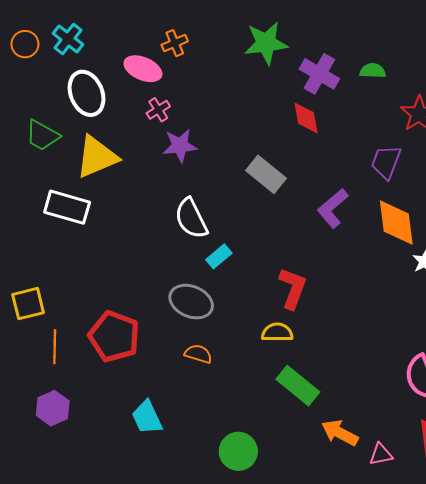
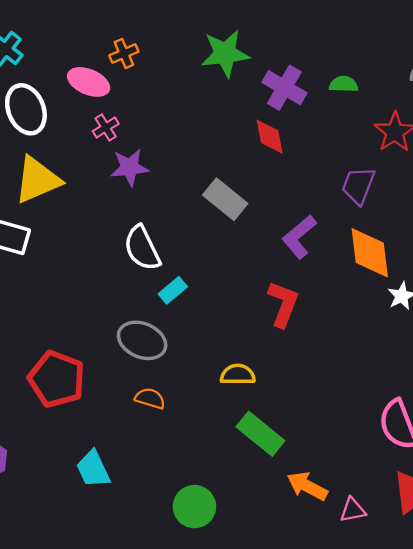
red L-shape: (293, 288) -> (283, 304), moved

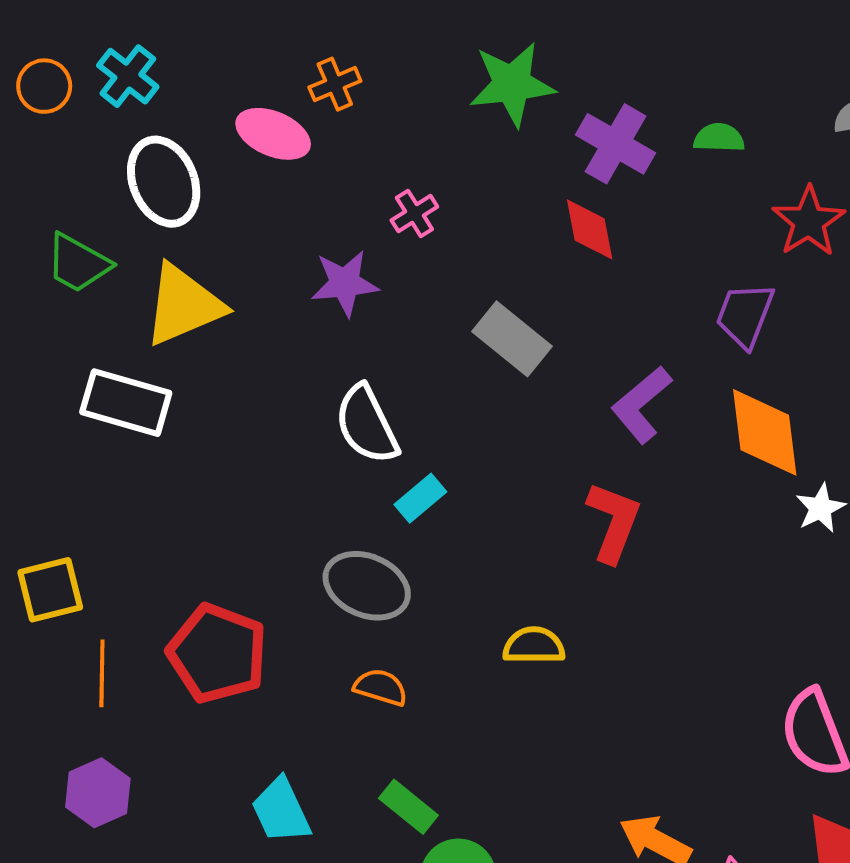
pink cross: (106, 127) -> (414, 213), moved
green rectangle: (260, 434) -> (408, 807), moved, size x0.7

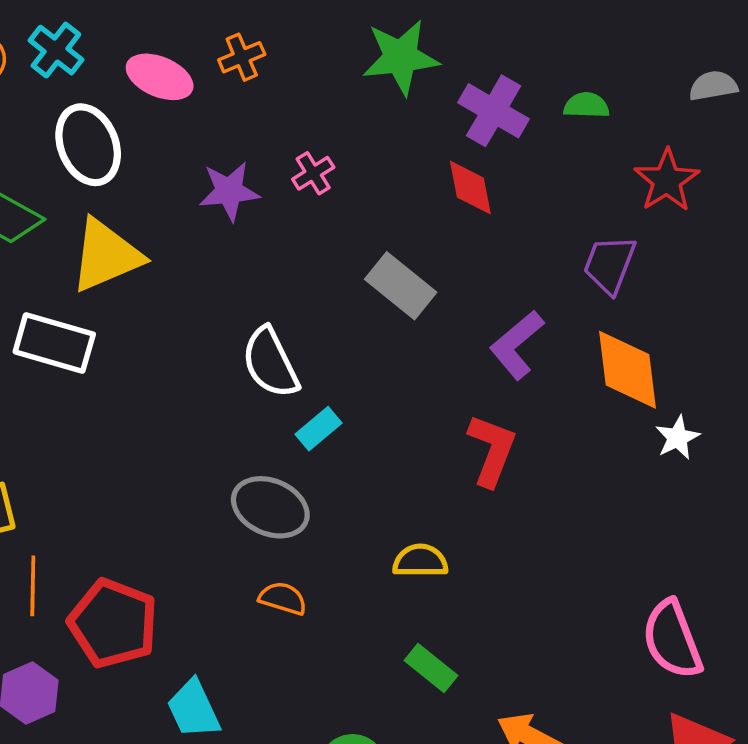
pink ellipse: (273, 134) -> (160, 77), moved
purple star: (345, 283) -> (229, 191), moved
red pentagon: (217, 653) -> (113, 623), moved
green rectangle: (408, 807) -> (431, 668), moved

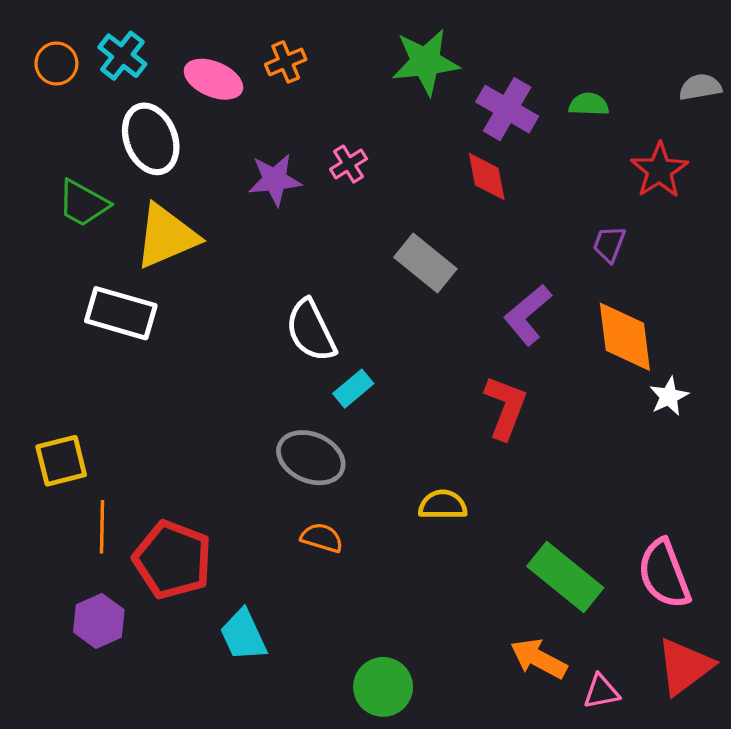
purple trapezoid: (610, 264) -> (609, 244), size x0.7
green rectangle: (431, 668) -> (565, 577), moved, size x1.6

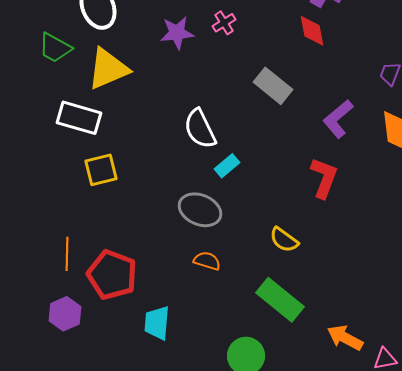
yellow square: (61, 461) -> (101, 170), moved
yellow semicircle: (443, 505) -> (284, 240), turned -144
green rectangle: (565, 577) -> (280, 300), moved
cyan trapezoid: (243, 635) -> (157, 323), turned 30

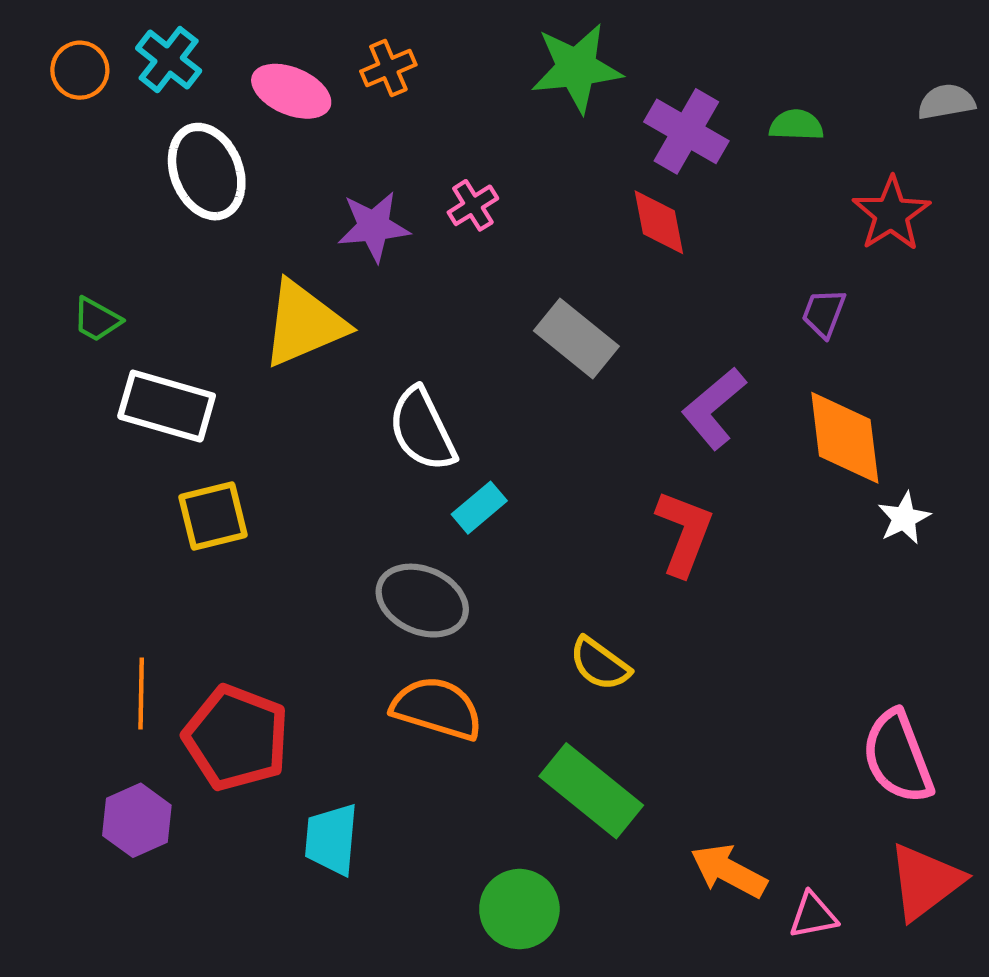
green trapezoid: (55, 48) -> (97, 319), moved, size x0.7
yellow triangle: (108, 69) -> (304, 324), moved
orange semicircle: (207, 261) -> (437, 708), size x1.6

